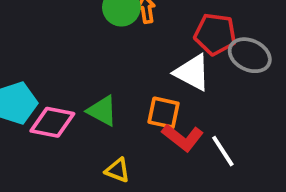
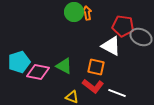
red L-shape: (183, 138) -> (93, 86), moved
white line: (223, 151) -> (117, 93), moved, turned -36

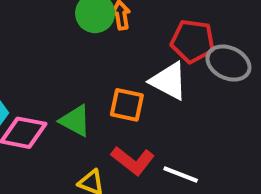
orange square: (96, 67) -> (127, 105), moved

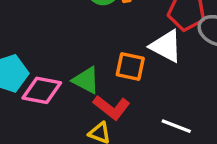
red L-shape: (133, 161) -> (112, 107), moved

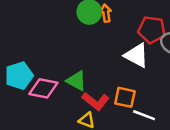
orange square: (130, 67) -> (125, 97), moved

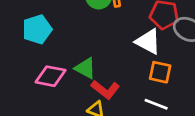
cyan pentagon: (19, 76) -> (37, 29), moved
orange square: (125, 97) -> (160, 72), moved

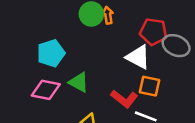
cyan pentagon: (37, 29) -> (51, 53), moved
red L-shape: (105, 90) -> (124, 99), moved

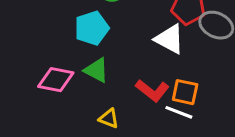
cyan pentagon: (51, 53) -> (92, 28), moved
orange square: (150, 86) -> (185, 92), moved

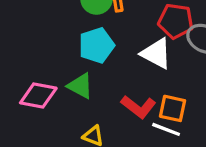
cyan pentagon: (92, 28) -> (96, 45), moved

